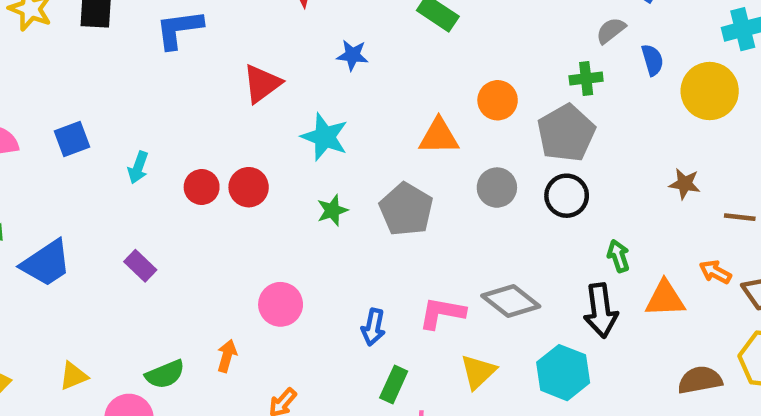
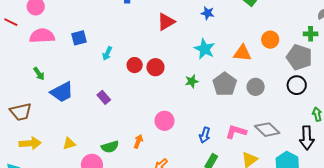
gray pentagon: (566, 133) -> (299, 57), turned -30
cyan star: (325, 137) -> (205, 49), moved
gray circle: (497, 188) -> (256, 87), moved

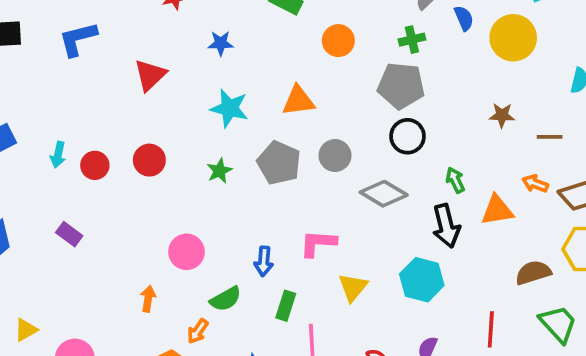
orange circle: (270, 40) -> (338, 41), moved
red circle: (135, 65) -> (95, 165), moved
gray diamond: (267, 130) -> (384, 194), moved
green semicircle: (110, 147) -> (226, 299), moved

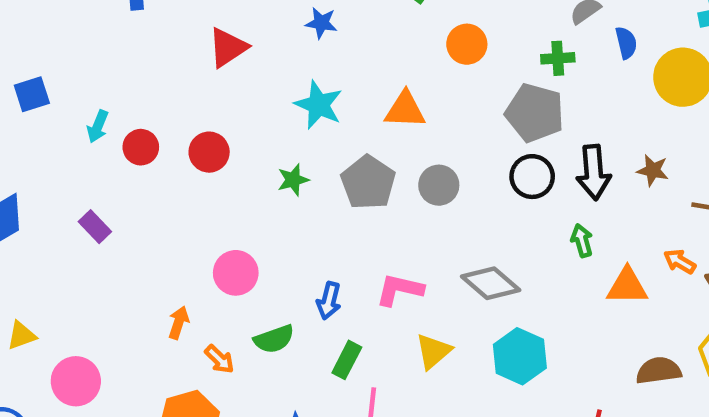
gray diamond: (384, 194) -> (491, 283), moved
black arrow: (446, 226) -> (594, 172), moved
orange arrow: (198, 331) -> (219, 359), moved, turned -90

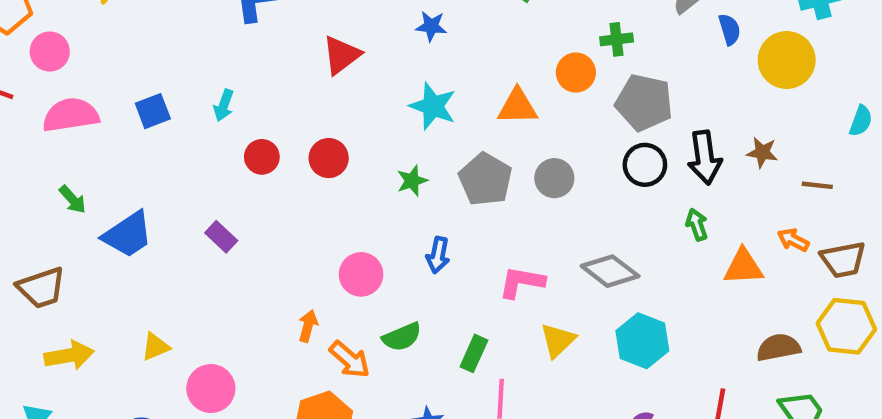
orange circle: (467, 44) -> (576, 73), moved
green cross: (558, 58) -> (617, 39), moved
cyan arrow: (98, 126) -> (224, 105), moved
blue arrow: (329, 301) -> (438, 255), moved
orange arrow: (219, 359) -> (350, 359), size x1.4

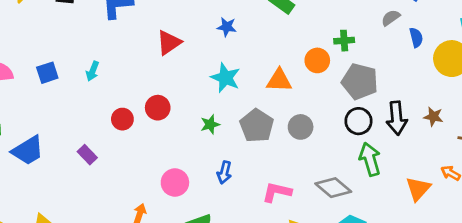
red circle: (262, 157) -> (122, 119), moved
green arrow: (697, 225) -> (370, 159), moved, size x1.6
orange triangle: (743, 267) -> (418, 189), turned -48

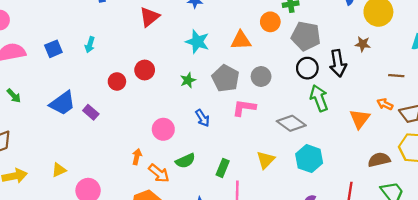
brown star: (433, 117) -> (363, 44), moved
blue trapezoid: (28, 151) -> (63, 103), moved
blue arrow: (224, 172) -> (202, 118), turned -42
pink L-shape: (277, 192) -> (244, 108), moved

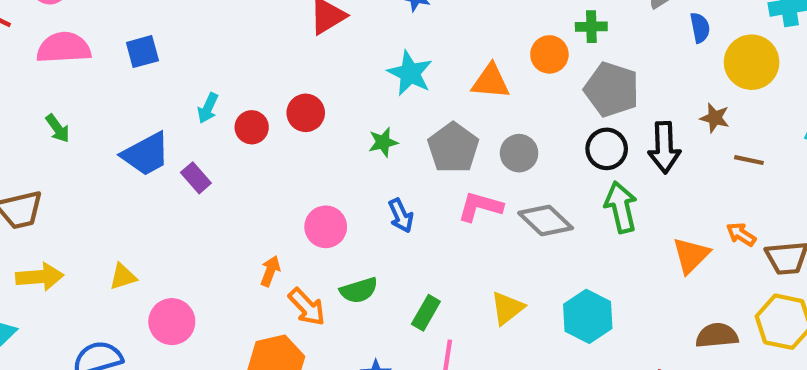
cyan arrow: (90, 45) -> (208, 108), moved
brown line: (396, 76) -> (749, 160), moved
gray diamond: (291, 123) -> (546, 221), moved

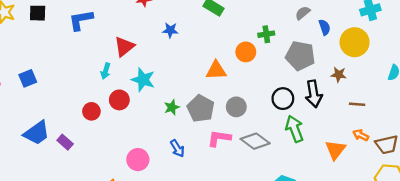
cyan star: (410, 73) -> (143, 80), moved
gray pentagon: (612, 89) -> (300, 56), moved
cyan arrow: (208, 108) -> (106, 71), moved
green star: (383, 142) -> (172, 107), moved
brown line: (749, 160) -> (357, 104), moved

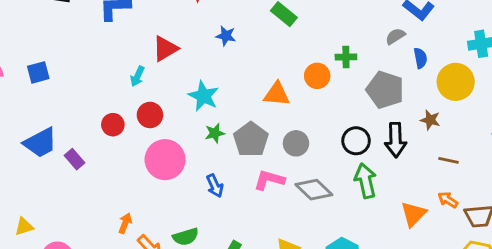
cyan star: (143, 80) -> (204, 96), moved
pink circle: (138, 160) -> (165, 160), moved, size x1.4

